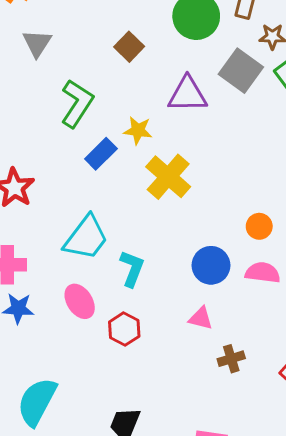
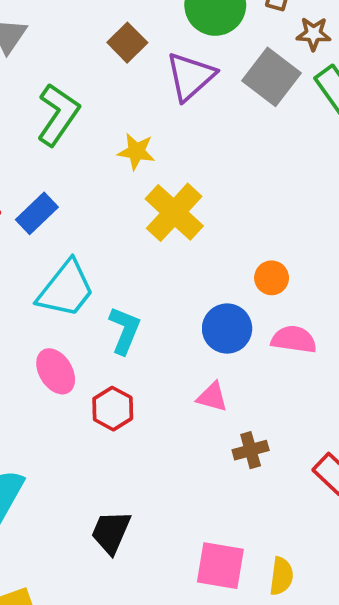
purple triangle: (188, 94) -> (190, 76), moved, turned -42
blue rectangle: (101, 154) -> (37, 213), moved
orange circle: (259, 226) -> (272, 278), moved

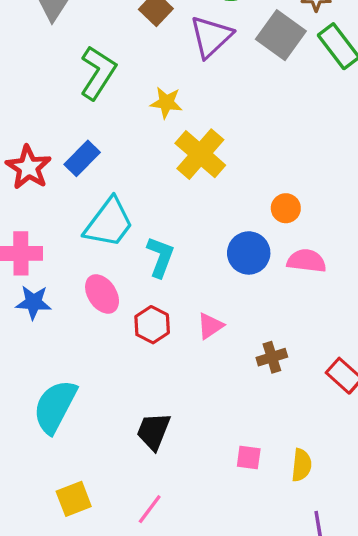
pink triangle: (212, 397) -> (210, 326), moved, turned -48
pink square: (220, 566) -> (249, 457), size x0.6

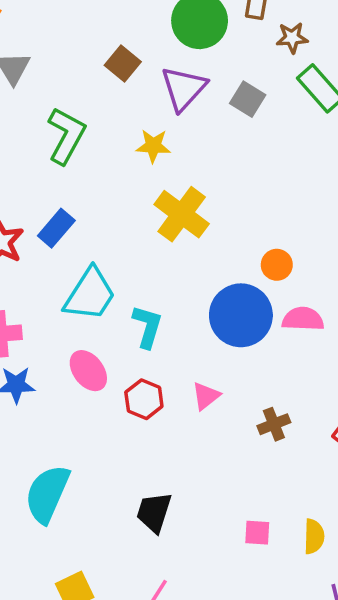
gray square: (281, 35) -> (248, 99), moved, size x0.7
yellow star: (166, 103) -> (153, 146), moved
blue circle: (249, 253) -> (241, 315), size x1.4

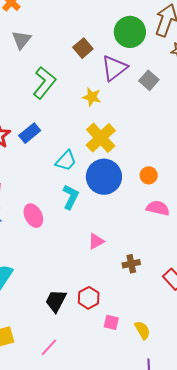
cyan trapezoid: (90, 294) -> (66, 161), moved, size x0.7
blue circle: (241, 315) -> (104, 177), moved
red hexagon: (144, 399) -> (89, 298), moved
yellow semicircle: (314, 536) -> (142, 330), turned -42

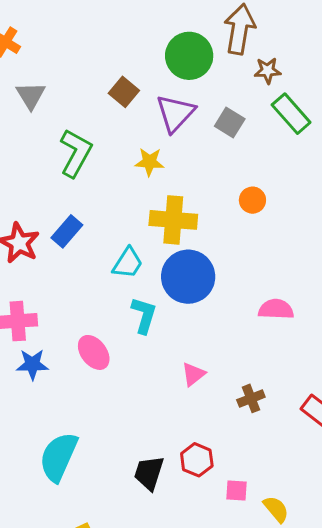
yellow cross: (101, 138) -> (173, 220), turned -32
orange circle: (149, 175) -> (252, 200), moved
yellow semicircle: (142, 330) -> (276, 509), moved

